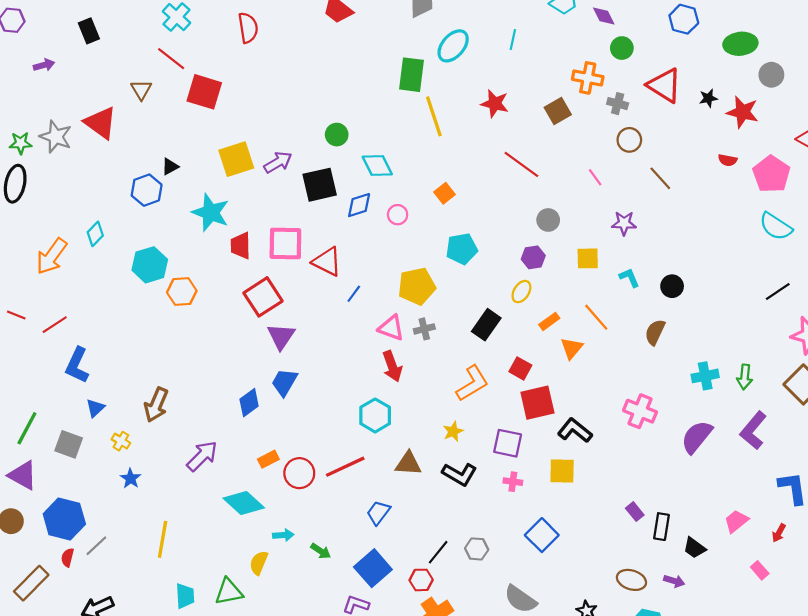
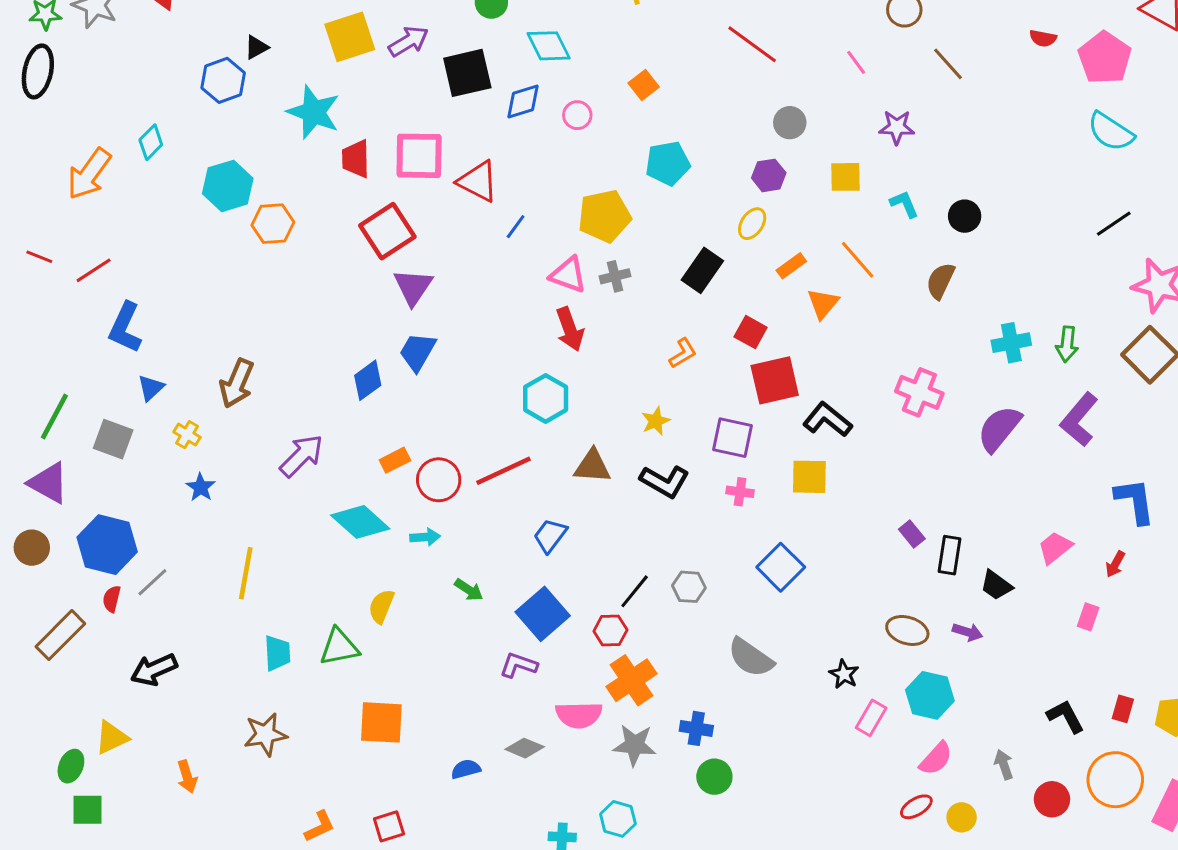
orange L-shape: (472, 383) -> (683, 353), size x0.6
cyan arrow: (283, 535) -> (425, 537), moved
pink rectangle: (760, 570) -> (1088, 617), turned 60

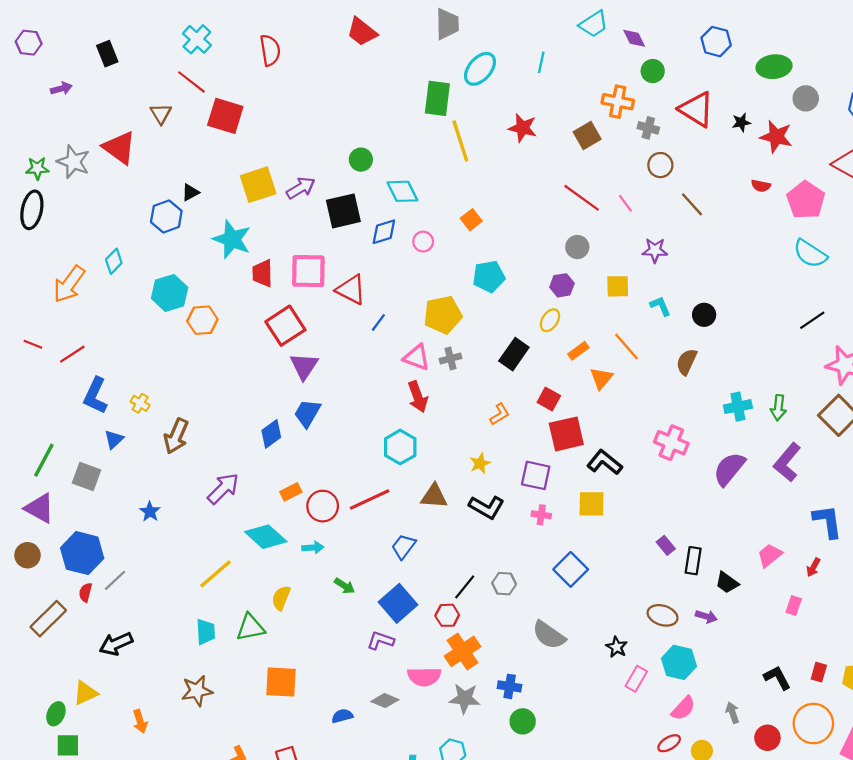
red line: (752, 44) -> (582, 198), moved
yellow cross: (187, 435) -> (140, 403), moved
yellow line: (246, 573) -> (215, 574), moved, turned 39

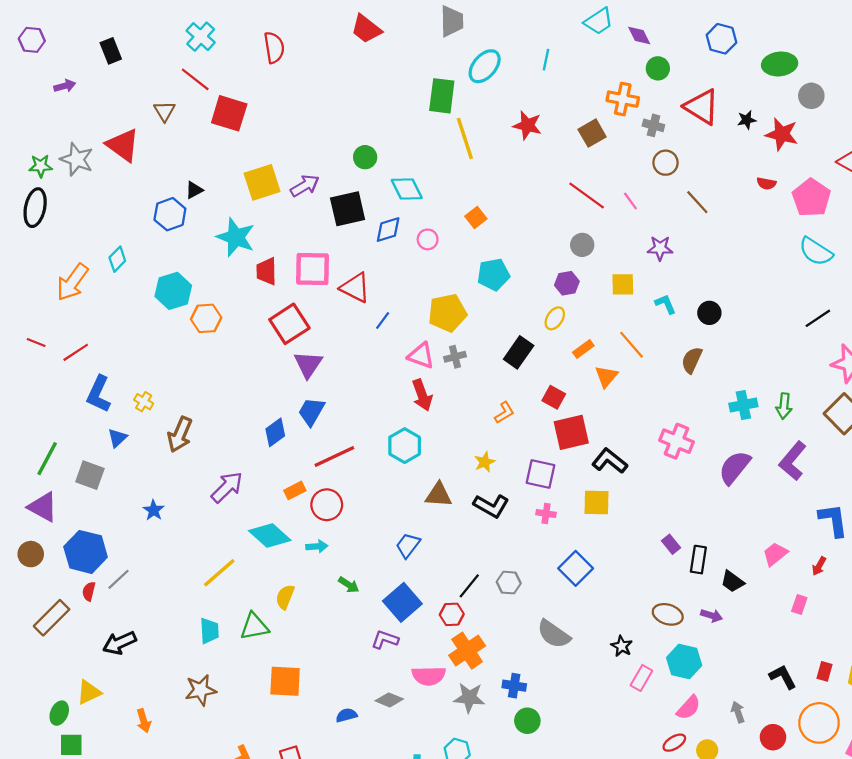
red line: (370, 499) -> (334, 457), moved

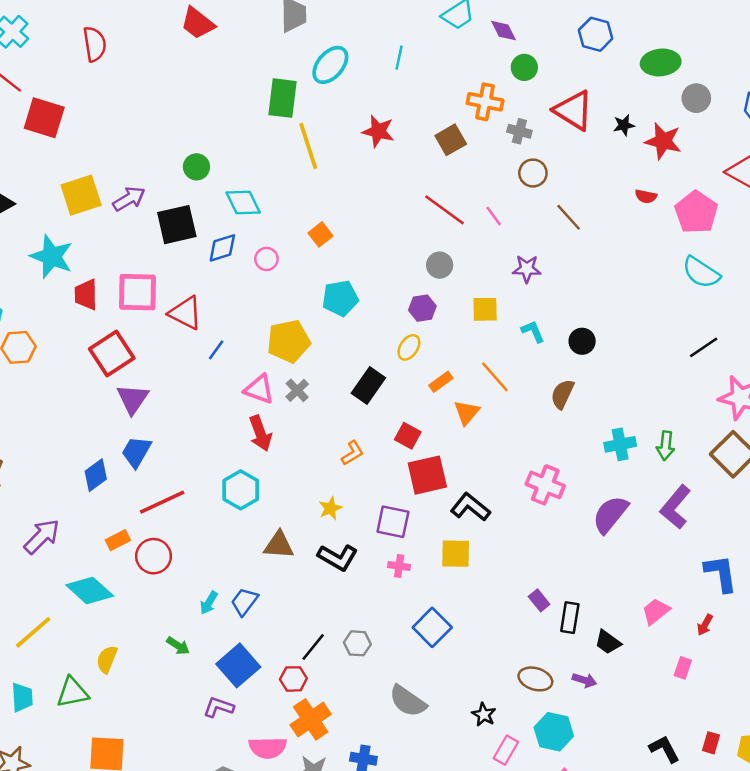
gray cross: (455, 357) -> (297, 390), turned -30
cyan arrow: (317, 546) -> (209, 603), moved, turned 125

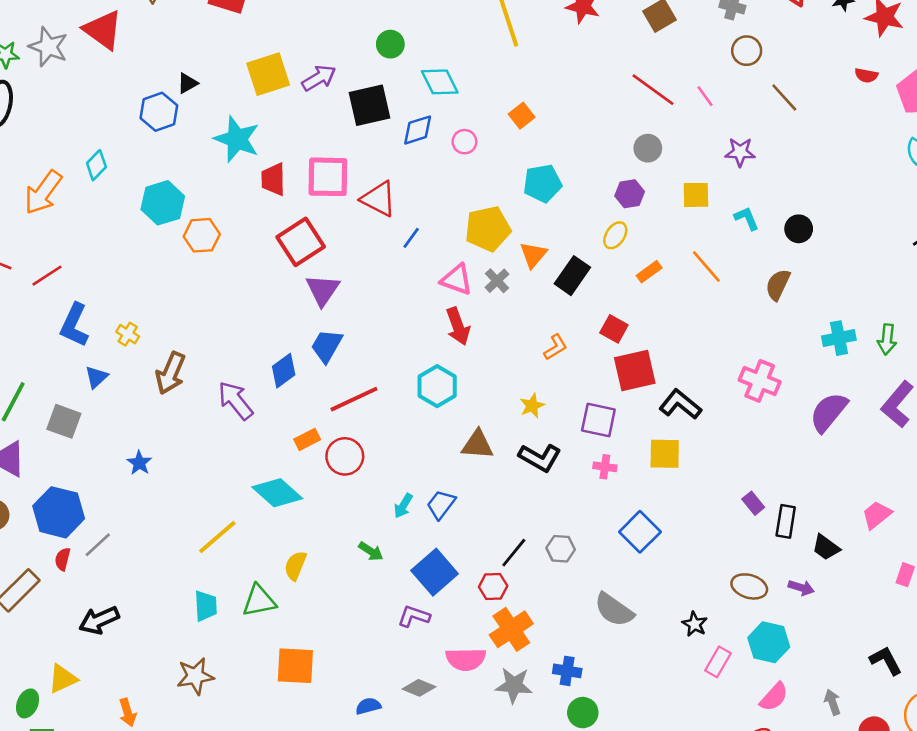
orange triangle: (467, 412) -> (533, 255), moved
purple arrow: (42, 536) -> (236, 400), moved, turned -84

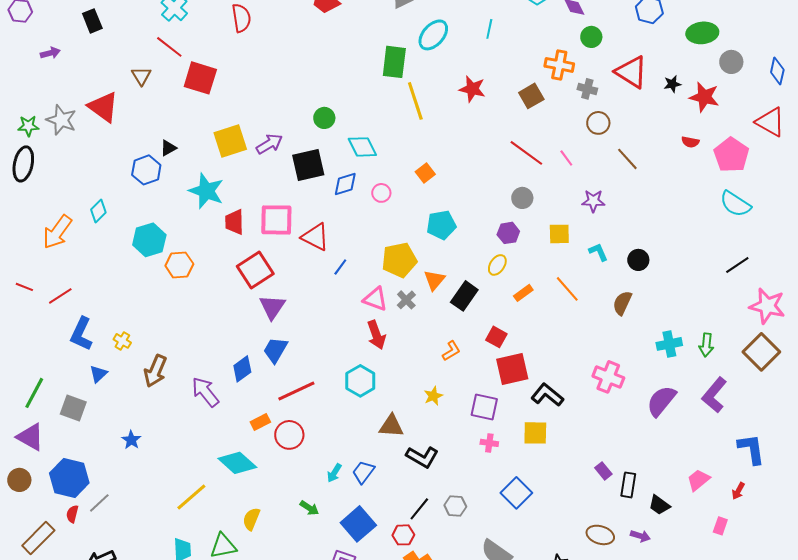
black L-shape: (540, 458) -> (422, 457), moved

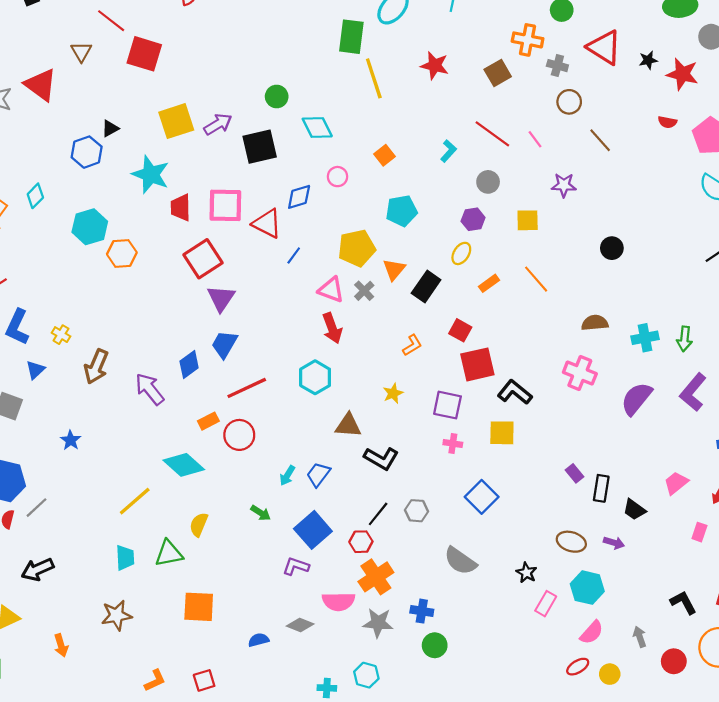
blue diamond: (345, 184) -> (299, 197), moved
cyan L-shape: (598, 252) -> (449, 151), moved, turned 65
brown semicircle: (622, 303) -> (595, 323), moved, turned 60

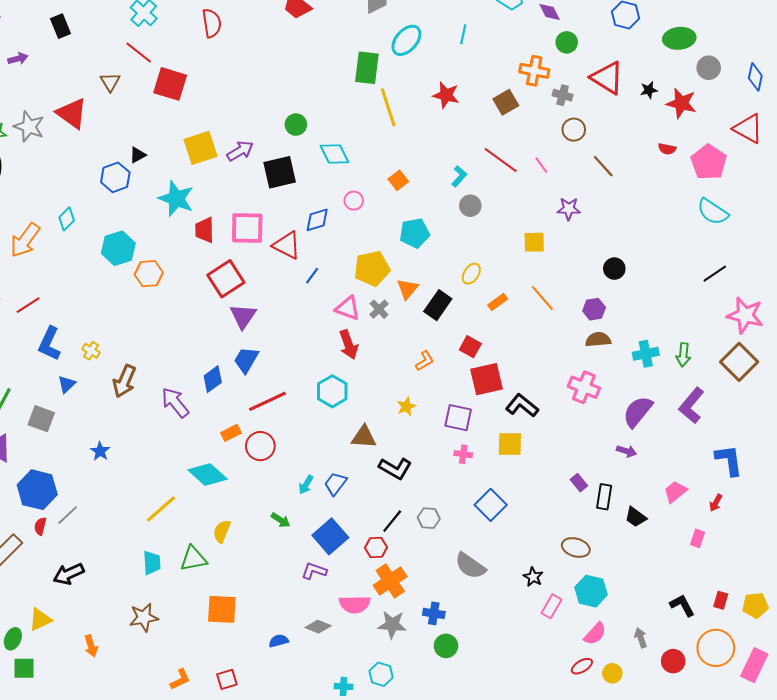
gray circle: (488, 182) -> (470, 206), moved
purple hexagon: (473, 219) -> (594, 309), moved
purple arrow: (614, 543) -> (627, 451), moved

